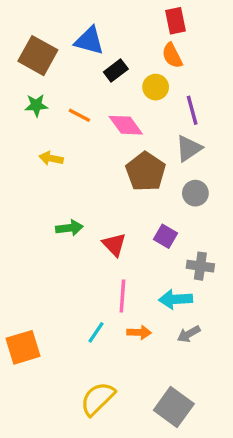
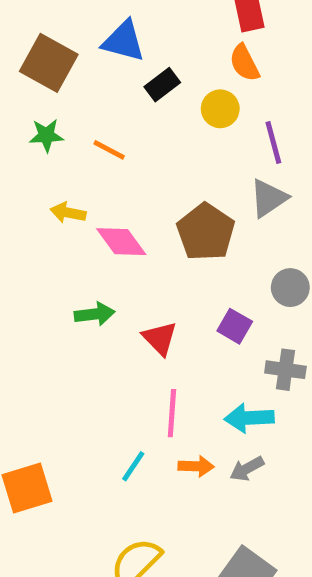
pink diamond: (126, 125) -> (121, 242), moved
gray circle: (195, 193) -> (290, 288), moved
gray arrow: (189, 334) -> (247, 469), moved

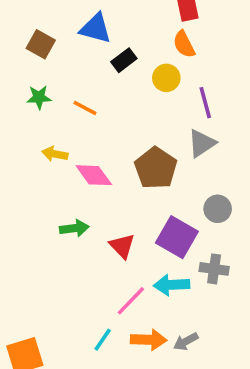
brown square: (49, 63) -> (41, 44), size x0.7
purple square: (235, 326) -> (177, 237), size x1.6
pink line: (172, 413) -> (131, 301), turned 40
cyan arrow: (249, 418) -> (172, 285), moved
orange arrow: (196, 466) -> (149, 340), size x1.4

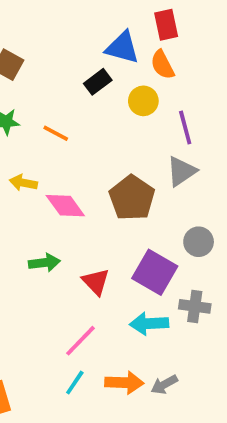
blue triangle: (96, 28) -> (122, 48), moved
pink line: (131, 301) -> (81, 341), moved

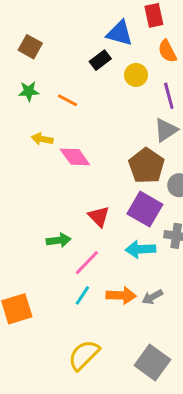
orange semicircle: (162, 65) -> (167, 51), moved
brown pentagon: (132, 198) -> (146, 166), moved
green arrow: (44, 263) -> (59, 240), moved

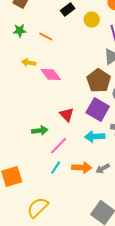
yellow semicircle: (84, 355) -> (38, 208), moved

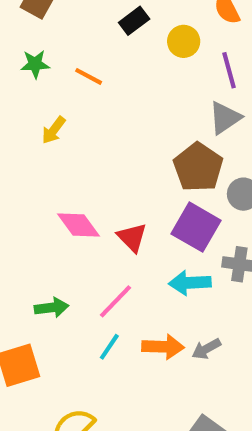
yellow arrow: (29, 63) -> (54, 130), turned -64
pink diamond: (51, 75) -> (78, 225), moved
green arrow: (40, 131) -> (52, 308), moved

